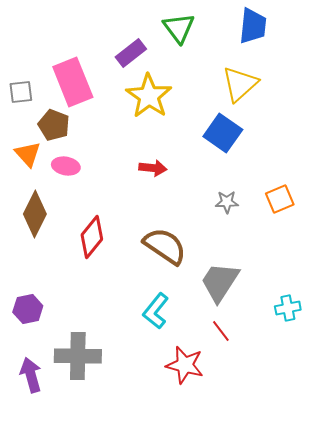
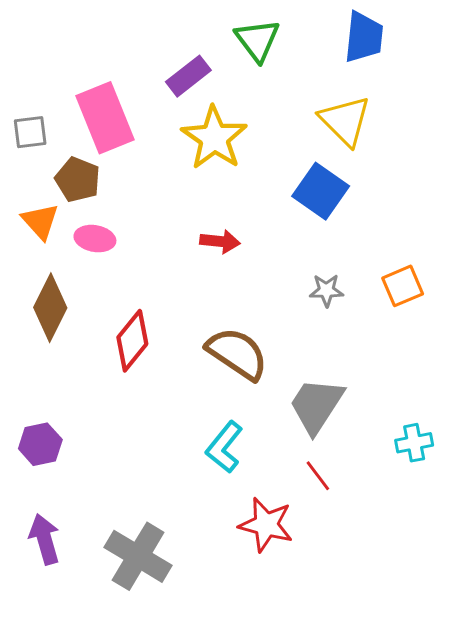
yellow triangle: (240, 84) -> (345, 121), turned -33
gray cross: (78, 356) -> (138, 556), moved, turned 30

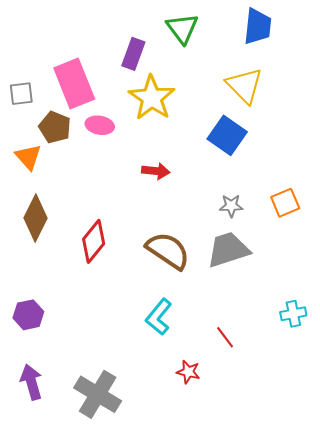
purple rectangle: (188, 76) -> (133, 54), turned -32
pink ellipse: (95, 239) -> (100, 125), moved
gray trapezoid: (316, 405) -> (228, 250), moved, turned 39
red star: (266, 525) -> (188, 372), size x0.6

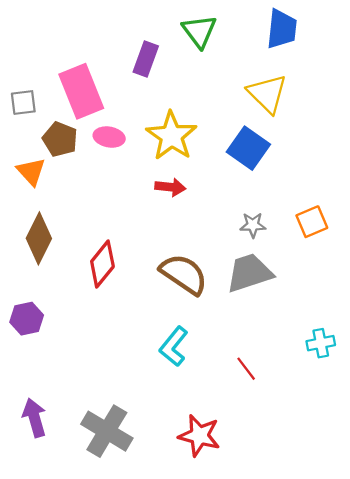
yellow star: (152, 98) -> (171, 136), moved
purple hexagon: (28, 315) -> (27, 319), moved
red star: (188, 372) -> (199, 436), moved, size x1.6

